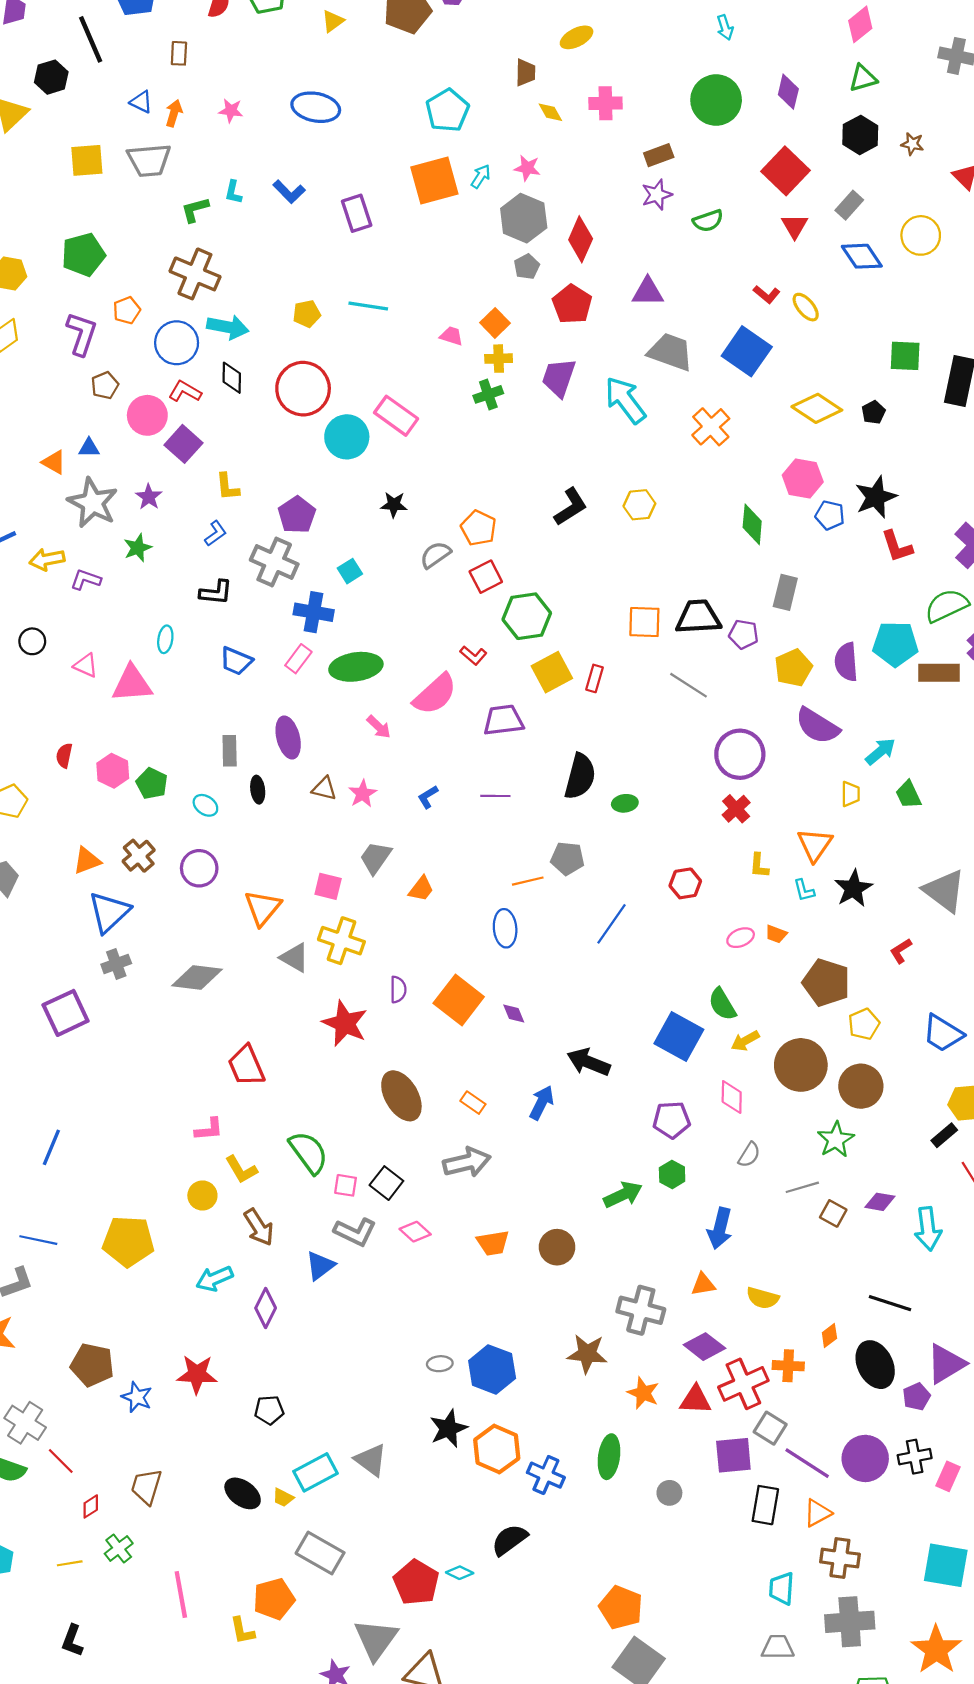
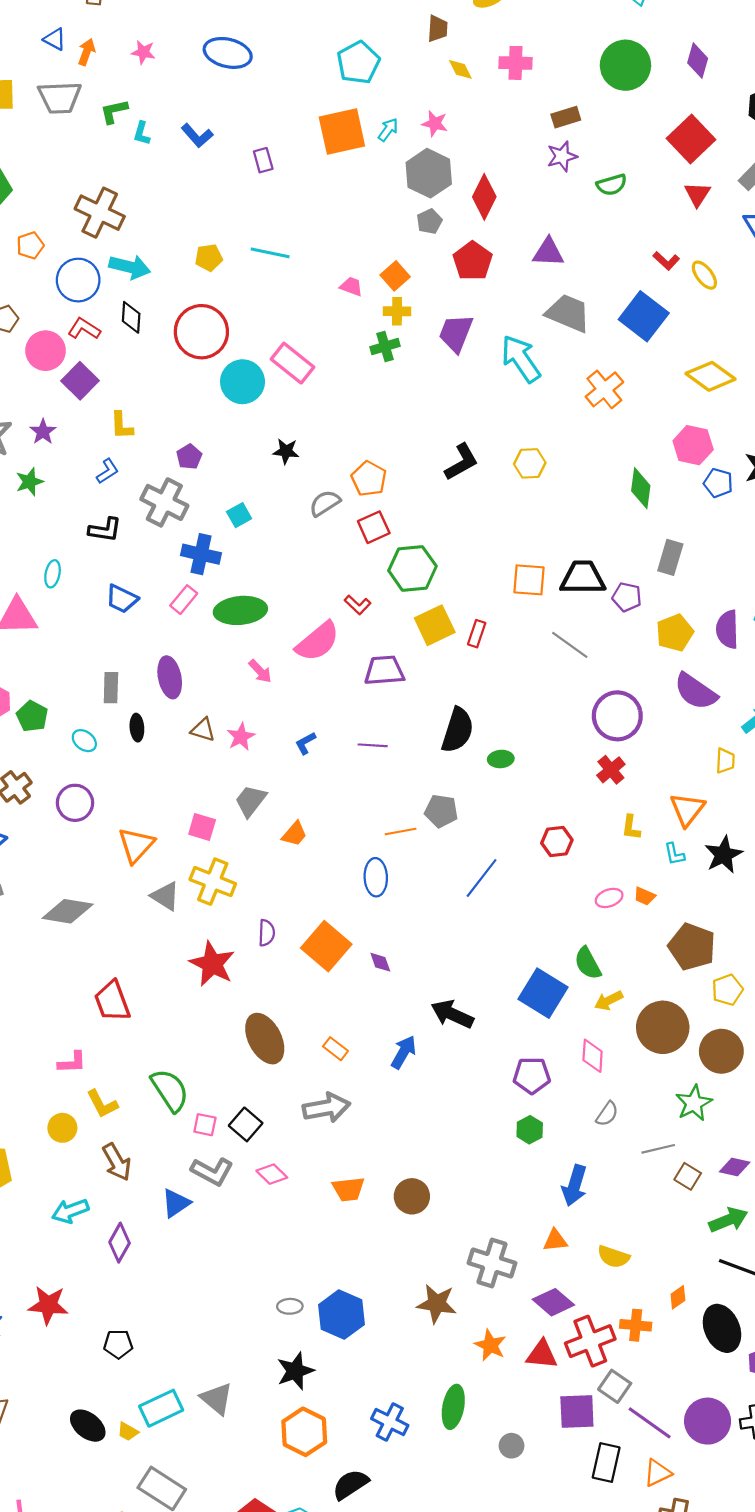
green L-shape: (195, 210) -> (114, 111), moved
purple rectangle: (357, 213) -> (263, 160), size x0.7
purple pentagon: (297, 515) -> (189, 457), size x0.7
green arrow: (623, 1195) -> (728, 1220), moved
orange hexagon: (497, 1449) -> (304, 1432), moved

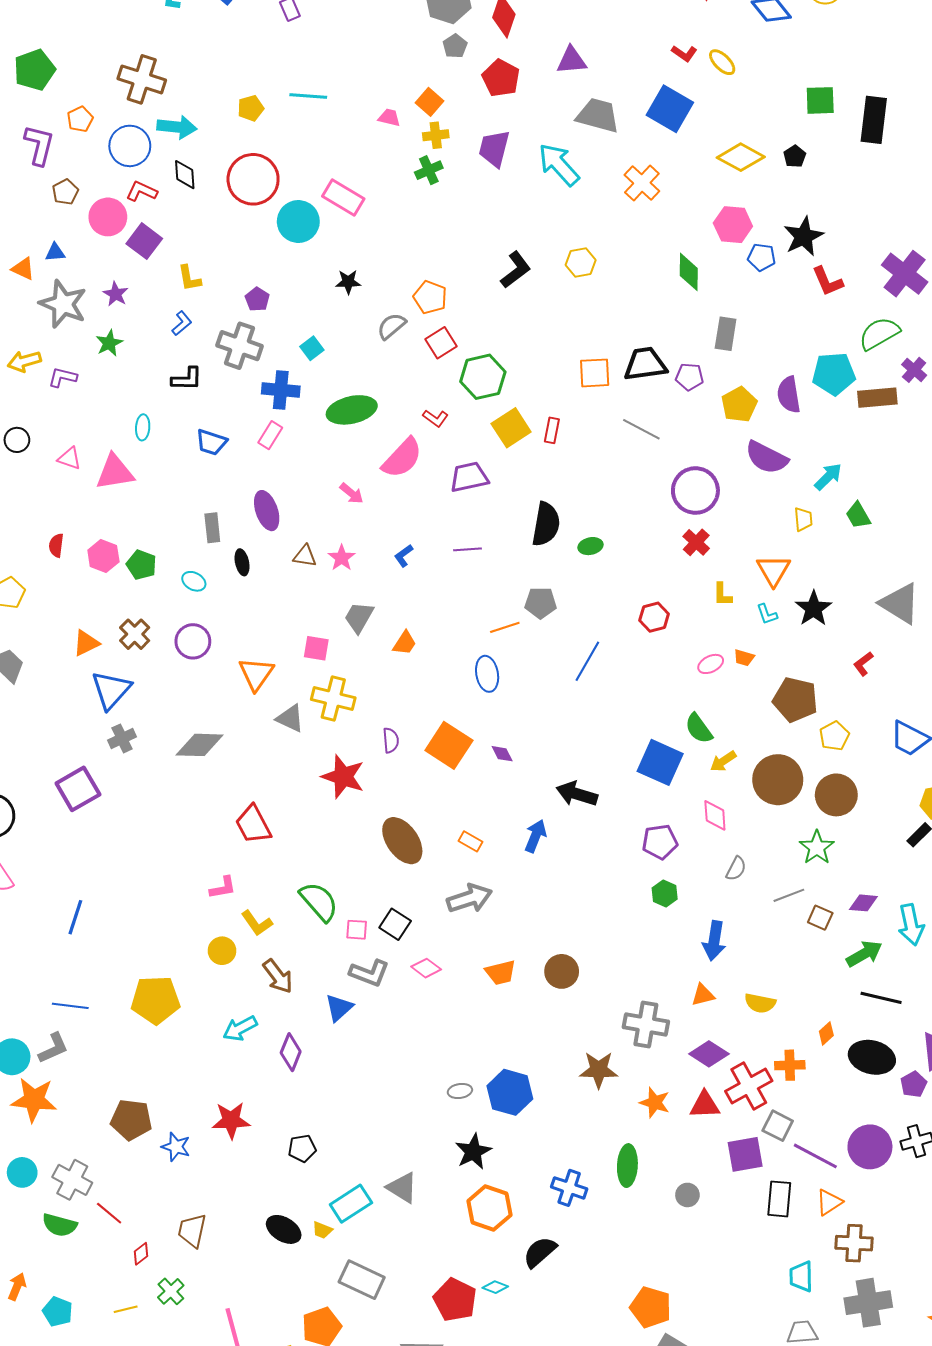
green ellipse: (240, 610) -> (352, 410), moved
black ellipse: (722, 1328) -> (872, 1057), turned -45

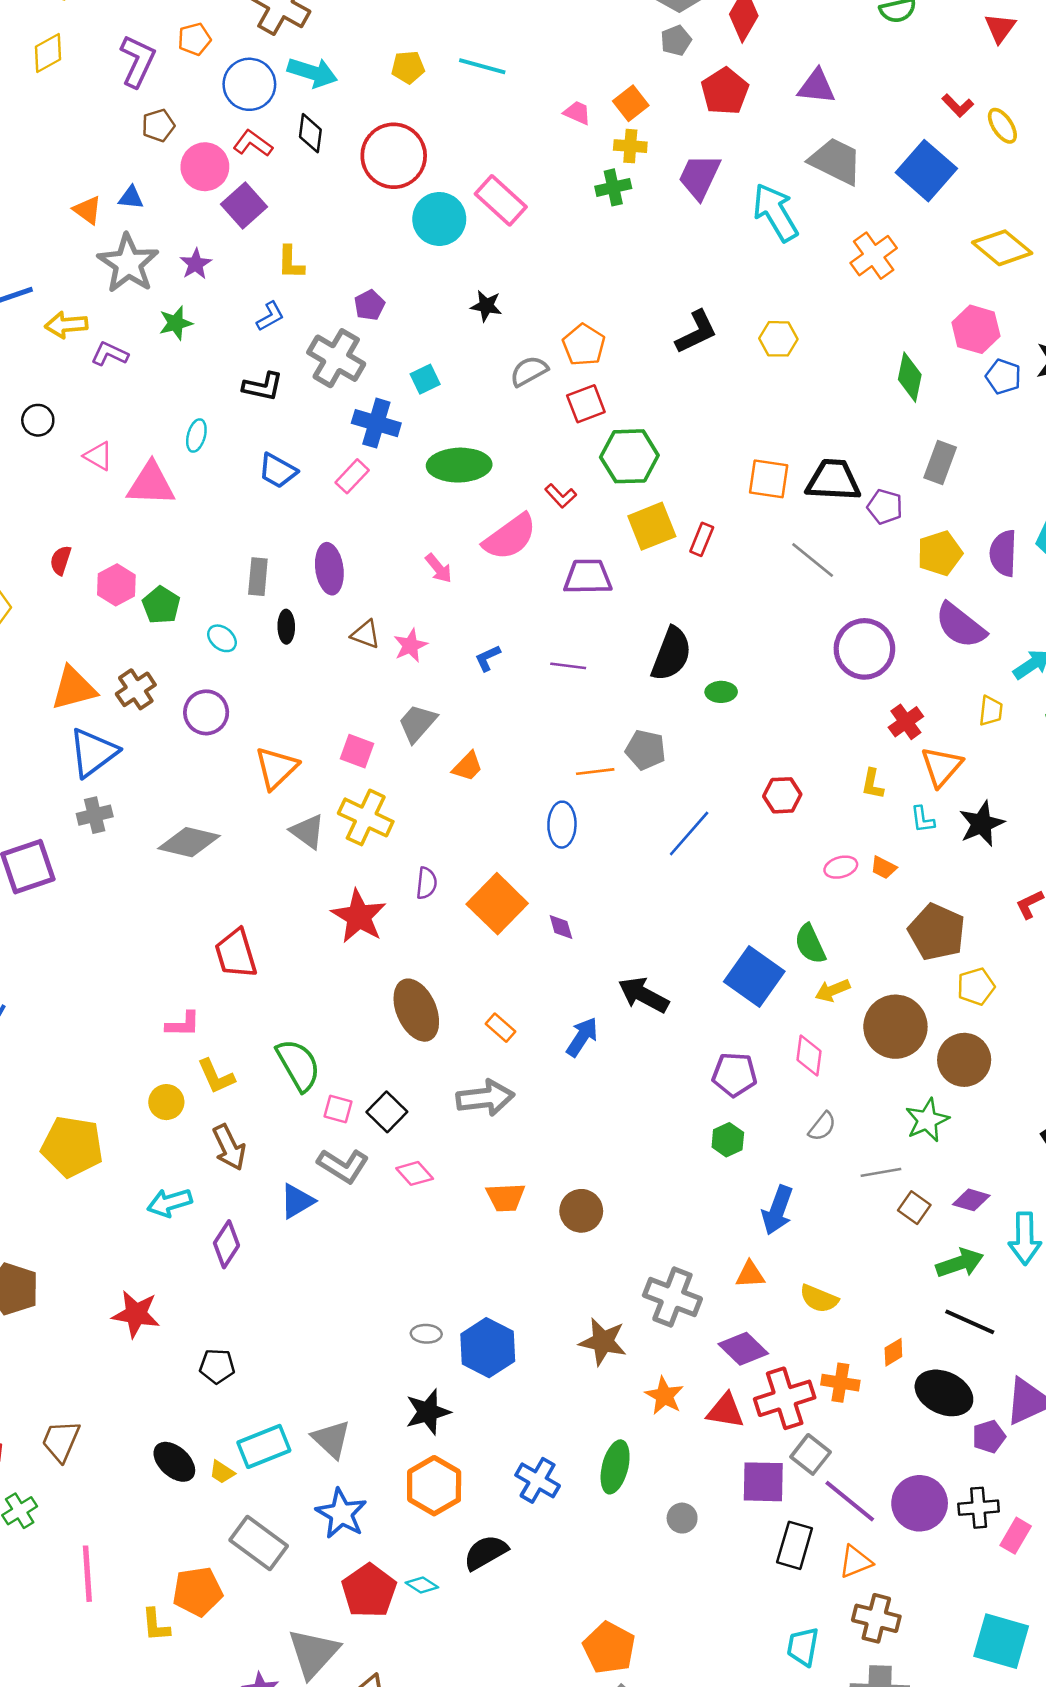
red cross: (696, 542) -> (906, 722), moved
orange triangle: (86, 643) -> (74, 688), size x1.4
blue star: (176, 1147) -> (341, 1514), moved, size x1.4

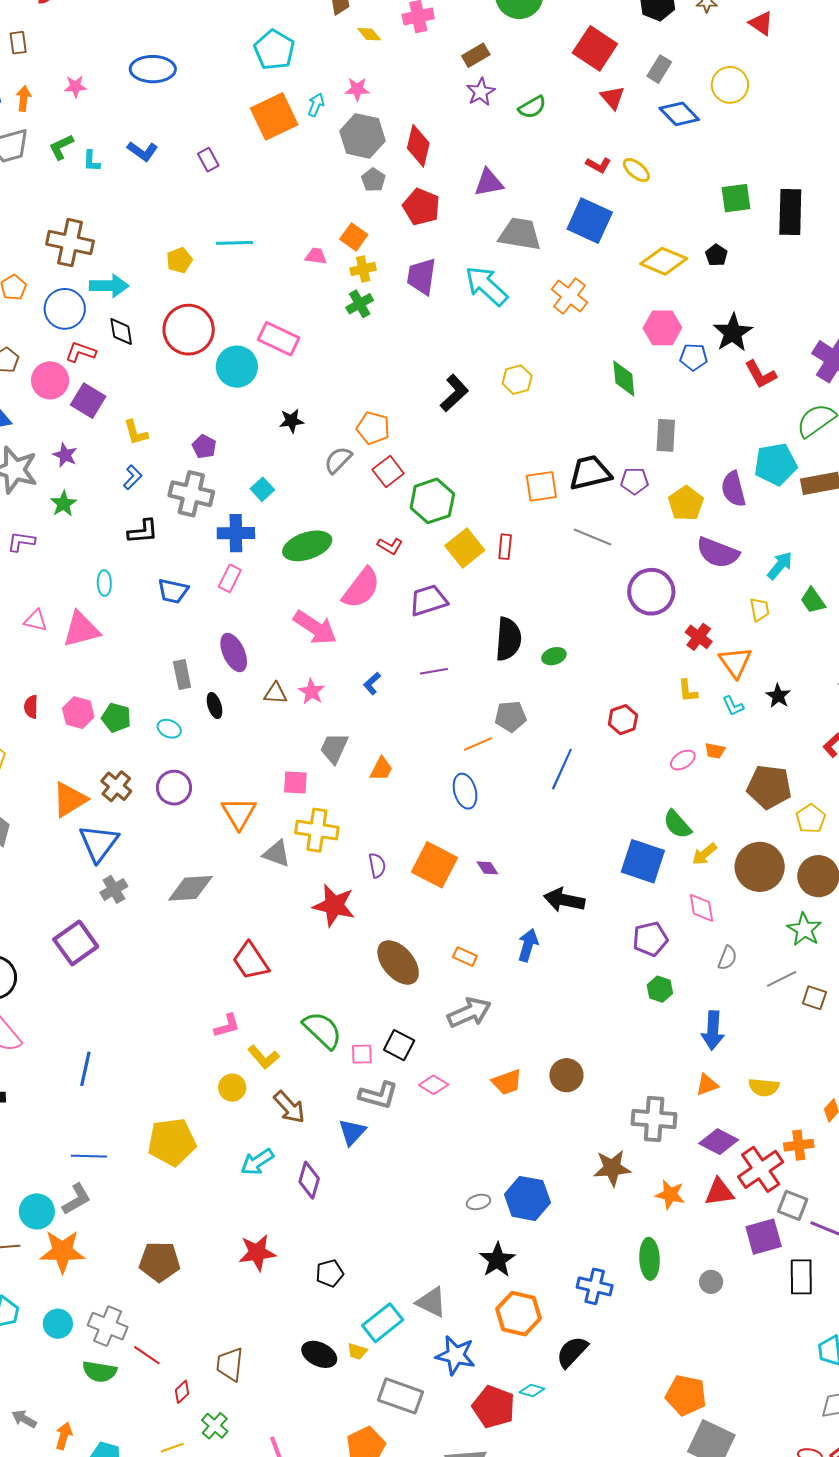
pink arrow: (439, 568) -> (315, 628), size x1.8
black star: (982, 824) -> (778, 696), size x0.7

